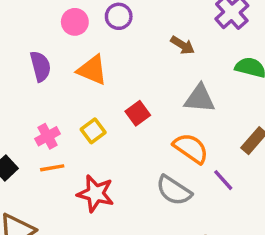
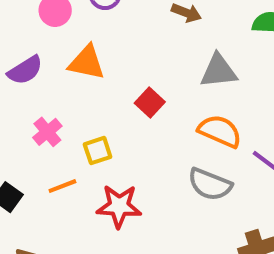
purple semicircle: (40, 66) -> (25, 70), turned 84
yellow square: (93, 131) -> (98, 151), moved, turned 30
pink cross: (48, 136) -> (47, 132), moved

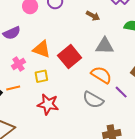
orange triangle: (87, 63) -> (42, 49), moved
red square: (150, 102) -> (70, 57), size x1.6
orange line: (62, 186) -> (13, 88), moved

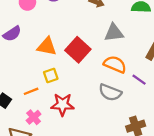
pink cross: (18, 64) -> (34, 117), moved
orange line: (13, 88) -> (31, 91), moved

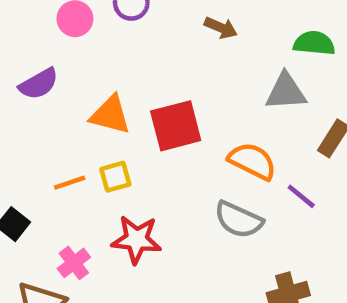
gray triangle: (114, 33) -> (286, 92), moved
red square: (78, 50) -> (176, 126), turned 30
orange line: (31, 91) -> (70, 183), moved

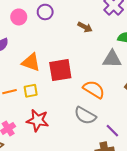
purple line: (301, 196) -> (112, 131), moved

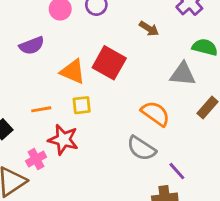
red square: (60, 70) -> (109, 63), moved, turned 35
yellow square: (31, 91) -> (82, 105), moved
red star: (38, 120) -> (63, 140), moved

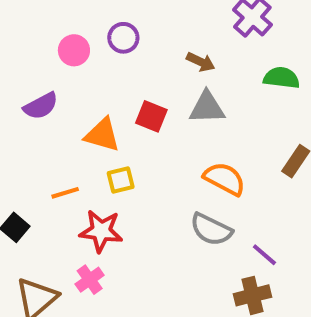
red square: (109, 63) -> (151, 116), size x0.7
gray triangle: (183, 74) -> (207, 108), moved
pink cross: (36, 159) -> (90, 280), moved

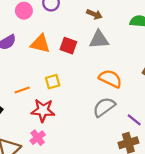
orange triangle: (102, 135) -> (40, 44), moved
gray semicircle: (211, 229) -> (104, 107), turned 120

